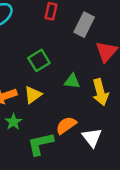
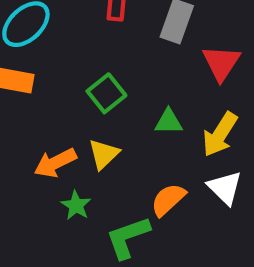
yellow arrow: (100, 92) -> (220, 134), turned 55
white triangle: (92, 138) -> (225, 188), moved

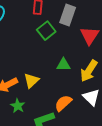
green square: (106, 93) -> (46, 31), moved

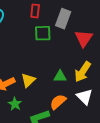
green square: (46, 31) -> (43, 33), turned 36
green triangle: (63, 65) -> (60, 76), moved

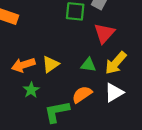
red triangle: (84, 38) -> (104, 33), moved
white triangle: (85, 97) -> (114, 93), turned 36

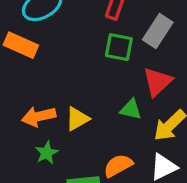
green triangle: (88, 65) -> (131, 109), moved

